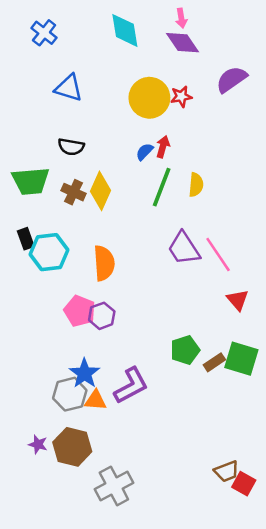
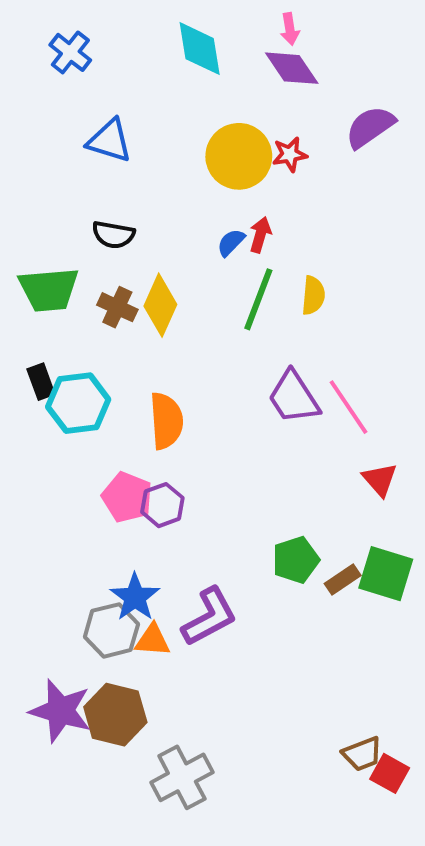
purple star: (38, 444) -> (61, 711), size x2.0

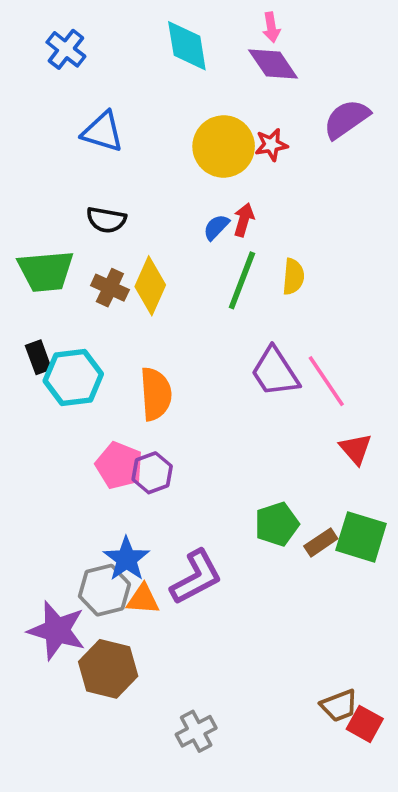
purple star: (61, 711) -> (57, 630), moved
gray cross: (182, 777) -> (196, 731), moved, size x0.7

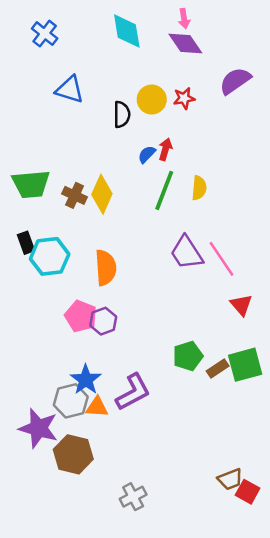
yellow circle: (224, 146) -> (152, 100), size x0.7
black semicircle: (106, 220) -> (122, 114), moved, turned -100
green square: (361, 537) -> (245, 365), turned -32

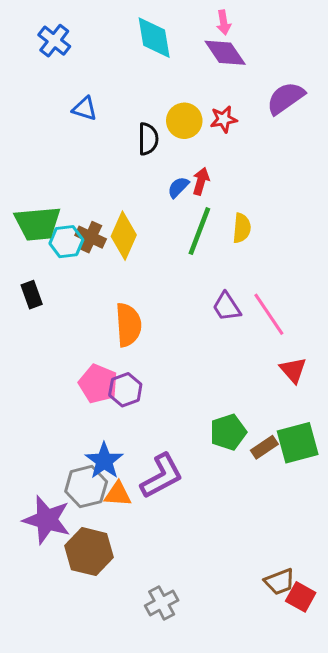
blue triangle: (70, 90) -> (85, 109), size x0.7
purple trapezoid: (187, 253) -> (227, 307), size x0.7
cyan hexagon: (50, 256) -> (66, 242), moved, size x0.7

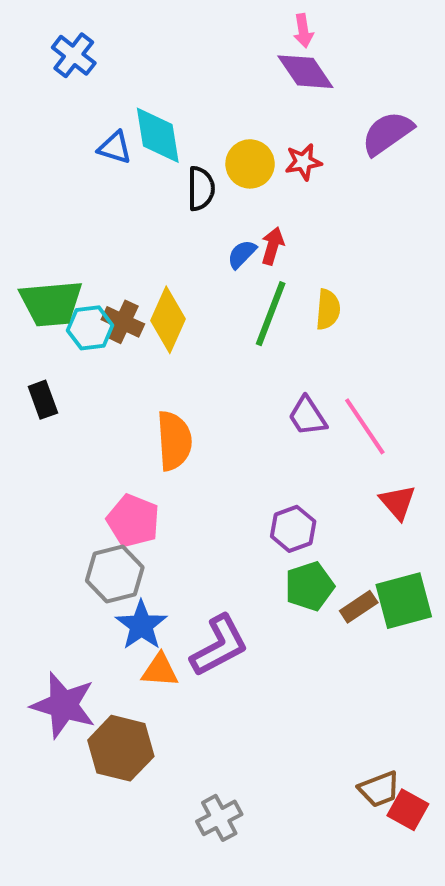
cyan diamond: (154, 38) -> (158, 135), moved
purple hexagon: (125, 390) -> (293, 529), moved
gray hexagon: (86, 487) -> (115, 574), moved

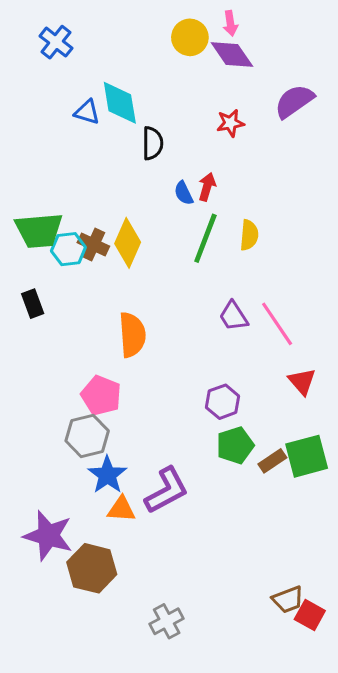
yellow circle: (250, 164) -> (190, 37), moved
blue semicircle: (242, 254) -> (184, 193), turned -70

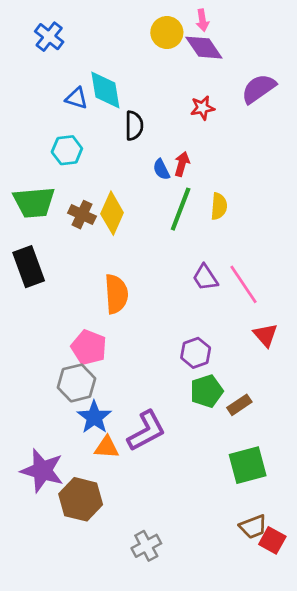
cyan hexagon: (68, 249) -> (67, 150), moved
black rectangle: (33, 304) -> (29, 267), size x1.6
green square: (307, 456) -> (248, 465), moved

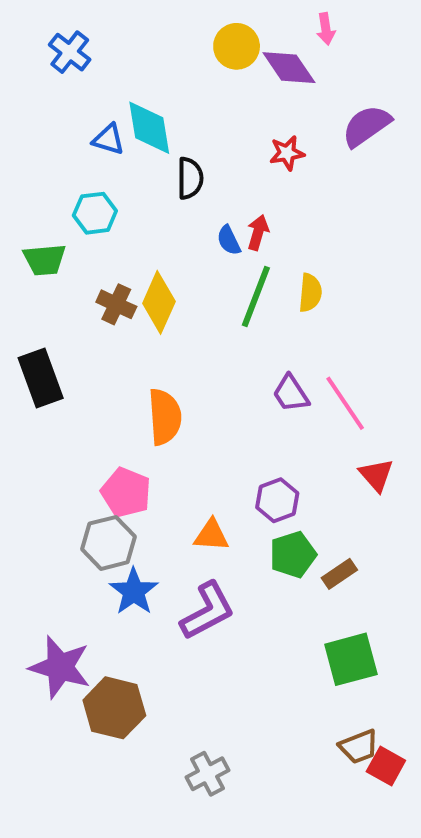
pink arrow: (202, 20) -> (326, 29), moved
green trapezoid: (34, 202) -> (44, 260), moved, size x0.7
orange triangle: (107, 447) -> (211, 535), moved

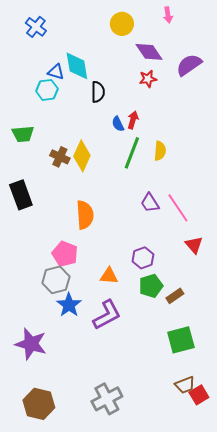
purple diamond: (289, 68) -> (149, 52), moved
cyan hexagon: (95, 213) -> (47, 90), moved
brown hexagon: (114, 708) -> (39, 404), moved
red square: (386, 766) -> (199, 395), turned 30
gray cross: (207, 774) -> (107, 399), size x1.4

